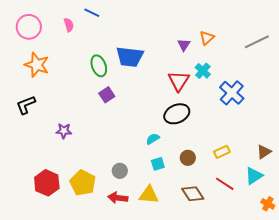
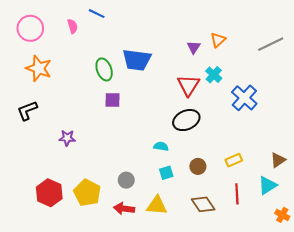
purple square: (107, 95) -> (113, 100), turned 35
cyan semicircle: (153, 139) -> (161, 146), turned 40
red line: (225, 184) -> (237, 194), turned 54

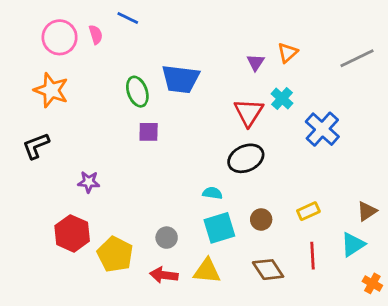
pink circle: (30, 28) -> (60, 37), moved
cyan square: (166, 173) -> (219, 228), size x1.6
red hexagon: (49, 193) -> (72, 233), moved

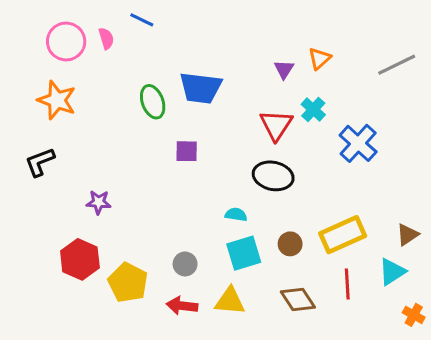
purple square: (149, 132) -> (187, 151), moved
black ellipse: (246, 158) -> (273, 176), turned 36
yellow rectangle: (308, 211) -> (343, 235), size x1.8

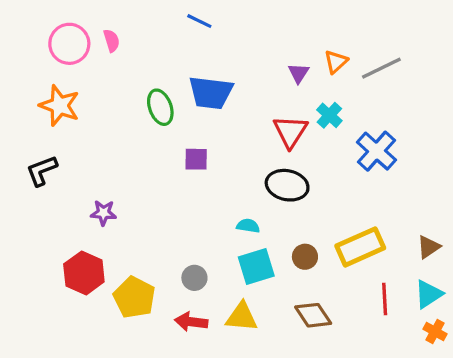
blue line: (142, 20) -> (199, 21), moved
gray line: (397, 65) -> (381, 68), moved
cyan triangle: (392, 272) -> (429, 294), moved
red line: (347, 284) -> (385, 299), moved

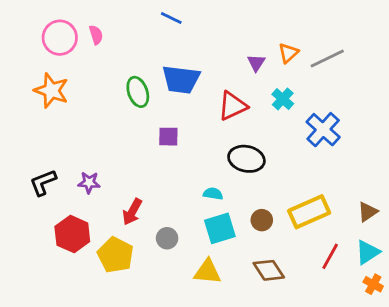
red triangle: (290, 132) -> (233, 106), moved, turned 32
black L-shape: (42, 171) -> (43, 183), moved
red line: (385, 299) -> (330, 256), turned 32
red arrow: (191, 322) -> (132, 212), moved, turned -68

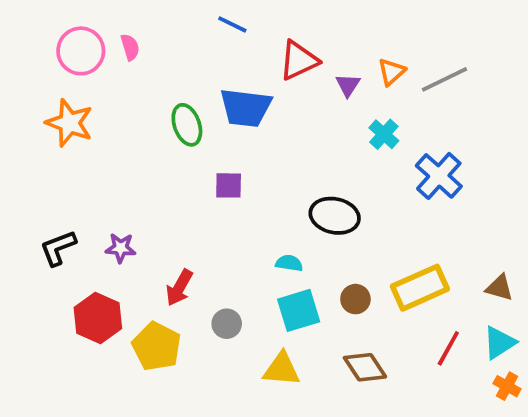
red triangle: (233, 106) -> (299, 60), moved
brown triangle: (368, 212) -> (499, 288), turned 50

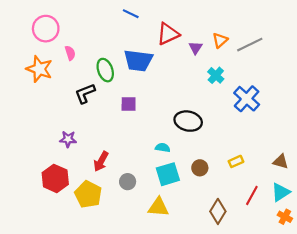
pink semicircle: (130, 47) -> (70, 53), moved
black L-shape: (58, 248) -> (85, 93), moved
yellow rectangle: (420, 288) -> (236, 161), size x0.5
brown diamond: (365, 367) -> (218, 211), moved, turned 65

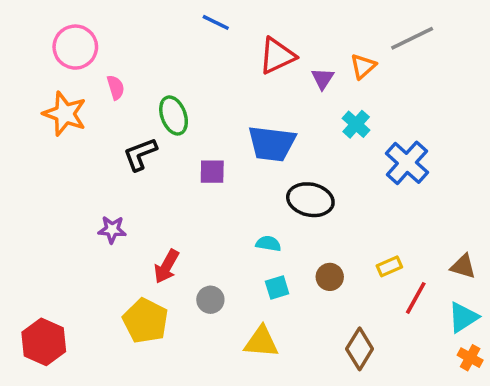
gray line: (250, 45) -> (412, 38), moved
blue trapezoid: (138, 60) -> (272, 144), moved
cyan square: (168, 174) -> (277, 287), size x0.6
red hexagon: (55, 178) -> (44, 342), moved
red line: (252, 195) -> (416, 298), moved

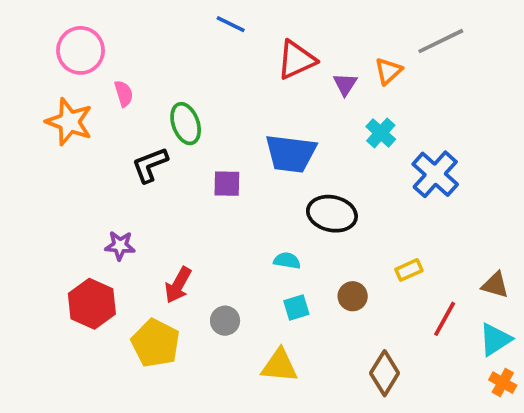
yellow rectangle: (389, 266) -> (409, 270), moved
red hexagon: (44, 342) -> (92, 304), moved

